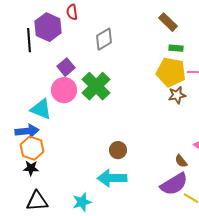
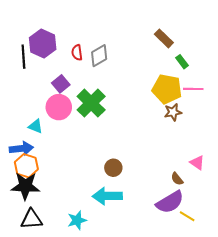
red semicircle: (72, 12) -> (77, 53), moved
green rectangle: (176, 48) -> (182, 62), moved, turned 48
cyan triangle: (41, 109) -> (36, 126), size x0.7
black star: (31, 168) -> (25, 186), size x1.8

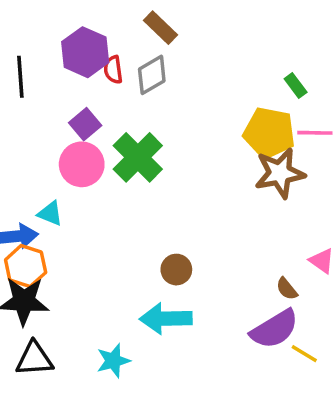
brown rectangle: (164, 38) -> (161, 28), moved
purple hexagon: (43, 43) -> (85, 52), moved
brown star: (173, 112) -> (280, 173), size x1.6
cyan triangle: (36, 126) -> (50, 213), moved

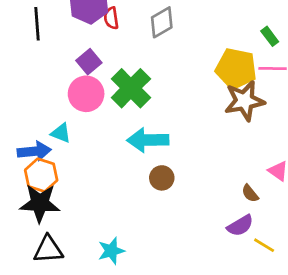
gray diamond: (152, 75) -> (162, 22), moved
green rectangle: (296, 85) -> (270, 36), moved
cyan arrow: (166, 319) -> (148, 140), moved
purple semicircle: (274, 329) -> (240, 226), size x0.7

